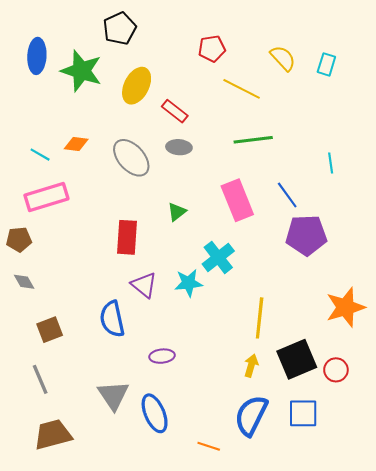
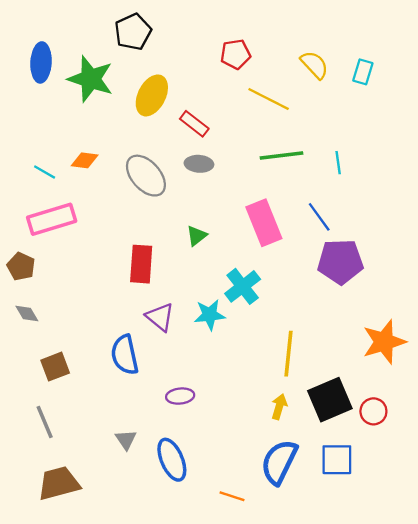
cyan line: (331, 163) -> (338, 163), moved
brown pentagon: (19, 239) -> (21, 266), turned 30
gray triangle: (113, 395) -> (126, 440), size x0.6

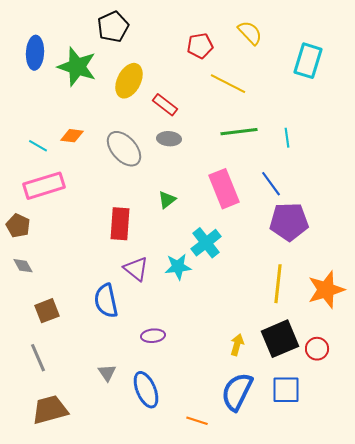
yellow semicircle: (315, 65) -> (250, 33), moved
cyan rectangle: (363, 72) -> (308, 61), size x1.6
yellow line: (289, 354) -> (278, 284), moved

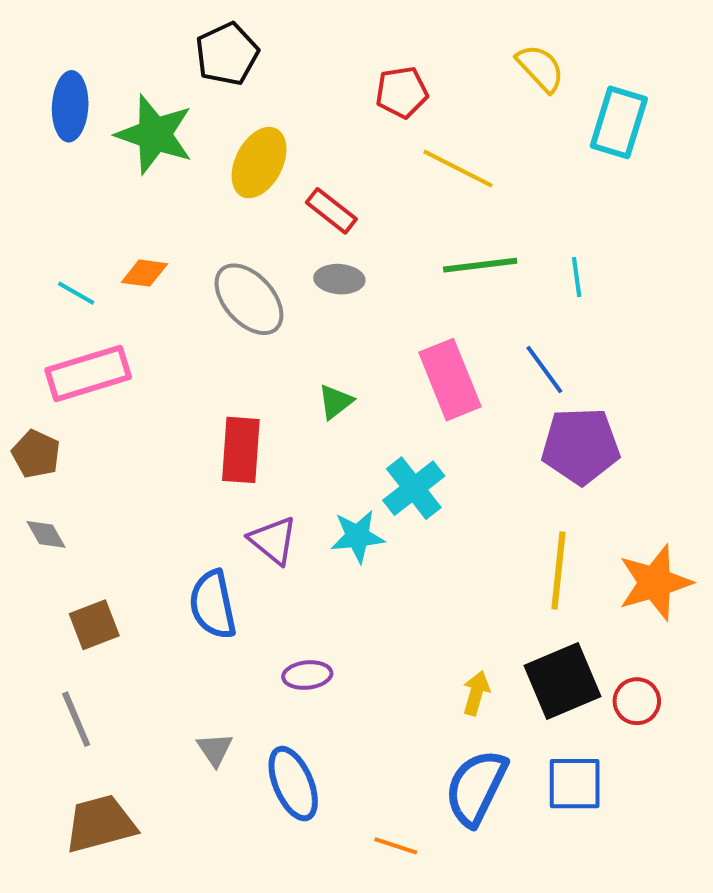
yellow semicircle: (250, 33) -> (540, 68), moved

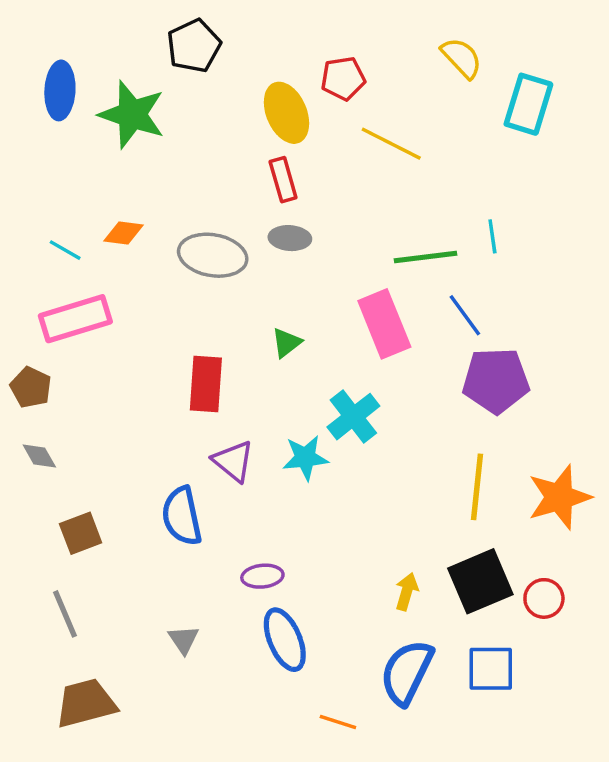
yellow ellipse: (259, 163) -> (286, 113), moved, turned -50
red rectangle: (331, 211) -> (283, 180), turned 36
green line: (480, 265) -> (425, 257), moved
gray ellipse: (249, 299) -> (213, 255), turned -38
blue ellipse: (293, 784) -> (285, 640), moved

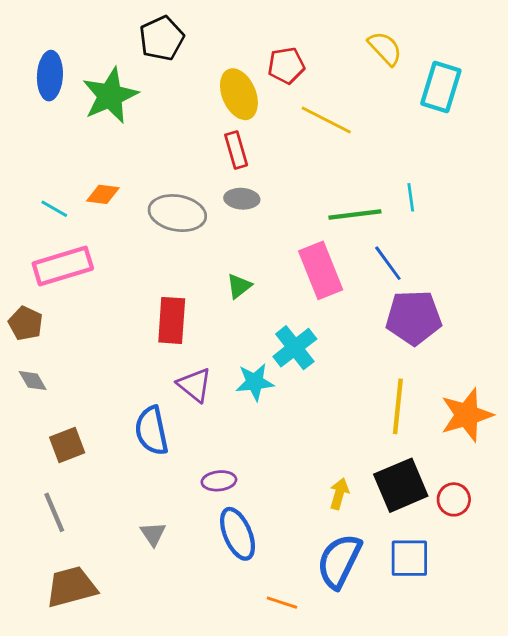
green star: (132, 114) -> (110, 96), turned 30

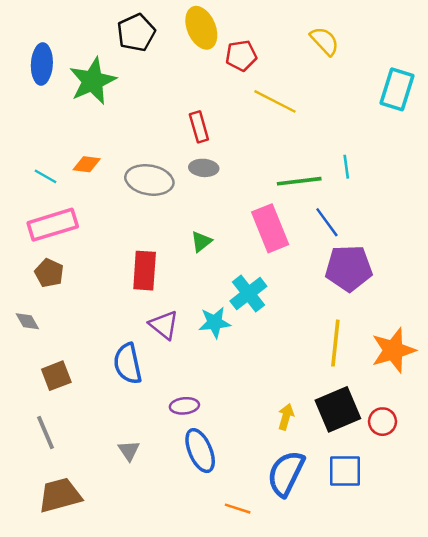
cyan rectangle: (441, 87) -> (397, 89), moved
yellow ellipse: (239, 94) -> (201, 28), moved
brown pentagon: (26, 323) -> (49, 273), moved

